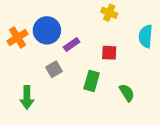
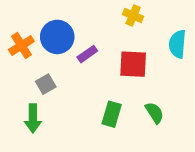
red square: (109, 53) -> (133, 64), size x1.5
gray square: (54, 69) -> (46, 84), moved
green rectangle: (92, 81) -> (112, 114), moved

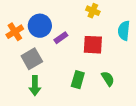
gray square: (46, 84) -> (32, 59), size x1.5
green arrow: (33, 118) -> (35, 86), moved

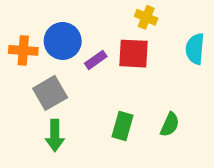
orange cross: (15, 32) -> (23, 50), turned 36
red square: (93, 45) -> (134, 54), moved
green semicircle: (108, 79) -> (170, 124), turned 56

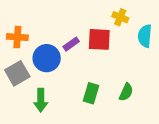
yellow cross: (146, 17) -> (120, 17), moved
blue circle: (63, 41) -> (47, 58), moved
gray square: (50, 93) -> (17, 73), moved

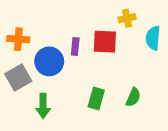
yellow cross: (120, 17) -> (127, 18), turned -35
purple rectangle: (71, 44) -> (75, 47), turned -49

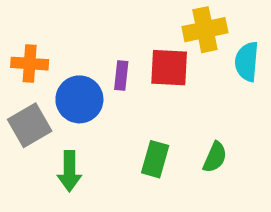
yellow cross: (127, 18) -> (205, 30), size x1.5

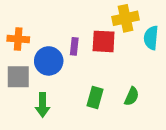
gray square: (30, 125) -> (18, 77), turned 30

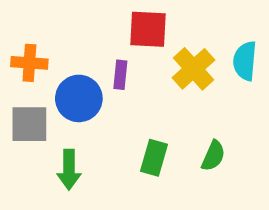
yellow cross: (125, 18) -> (193, 69), moved, turned -30
red square: (104, 41) -> (148, 29), moved

